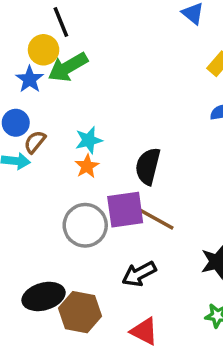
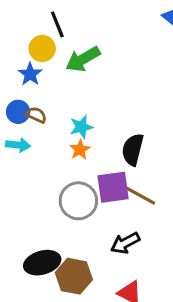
green arrow: (68, 67) -> (83, 59), moved
brown semicircle: (35, 142) -> (36, 115), moved, turned 75

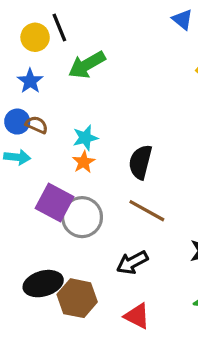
yellow circle: (42, 49) -> (35, 37), moved
purple square: (113, 187) -> (54, 203), moved, turned 36

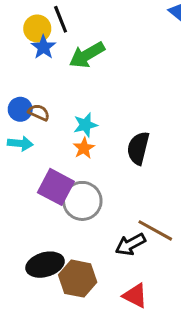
blue star: (30, 81) -> (43, 47), moved
brown line: (147, 211) -> (155, 230), moved

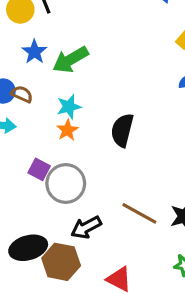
blue star: (43, 47) -> (34, 52), moved
green arrow: (87, 55) -> (70, 60), moved
purple square: (56, 187) -> (39, 169), size x0.6
black arrow: (130, 244) -> (86, 227), moved

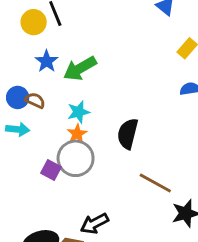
gray circle: (66, 183) -> (76, 158), moved
brown line: (139, 213) -> (155, 183), moved

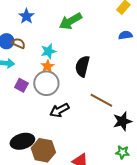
green arrow: (80, 69) -> (70, 21), moved
purple square: (51, 170) -> (21, 85), moved
black arrow: (94, 224) -> (59, 110), moved

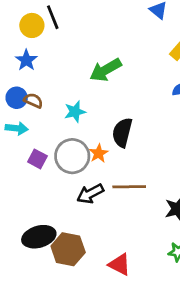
blue star: (26, 16) -> (26, 60), moved
orange star: (47, 66) -> (99, 153), moved
brown line: (101, 100) -> (129, 187), moved, turned -30

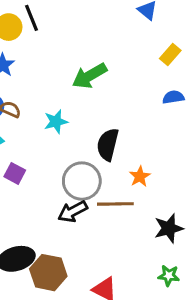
orange star: (99, 153) -> (140, 176), moved
gray circle: (72, 156) -> (82, 181), moved

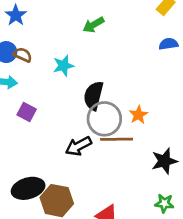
green arrow: (89, 76) -> (93, 25), size x0.7
black semicircle: (108, 144) -> (93, 96), moved
gray circle: (82, 181) -> (104, 119), moved

